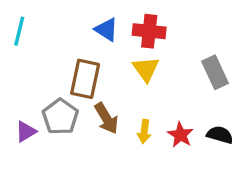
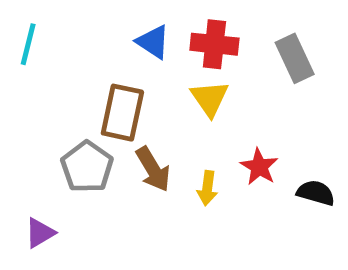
gray rectangle: (215, 72) -> (295, 58), moved
purple triangle: (26, 132) -> (40, 233), moved
red star: (180, 135) -> (259, 167), moved

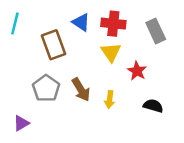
brown rectangle: (122, 113) -> (54, 45), moved, turned -32
red star: (259, 167) -> (137, 71), moved
black semicircle: (316, 193) -> (153, 106), moved

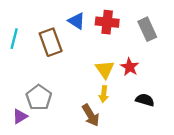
cyan line: (15, 24) -> (14, 39), moved
yellow triangle: (111, 52) -> (105, 69), moved
gray pentagon: (46, 88) -> (39, 98), moved
brown arrow: (81, 90) -> (91, 115), moved

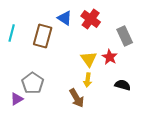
red cross: (107, 22) -> (91, 19), turned 30
gray rectangle: (147, 29) -> (125, 36), moved
brown rectangle: (51, 42) -> (43, 36), turned 35

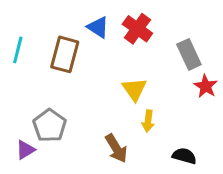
red star: (110, 57) -> (206, 86), moved
yellow arrow: (88, 80) -> (148, 121), moved
black semicircle: (123, 85) -> (184, 156), moved

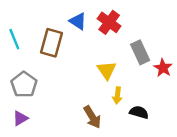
cyan line: (18, 50) -> (14, 39), turned -36
gray rectangle: (189, 54) -> (140, 52), moved
gray pentagon: (50, 126) -> (24, 85), moved
black semicircle: (184, 156) -> (139, 112), moved

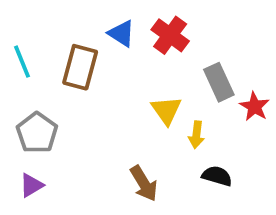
yellow arrow: (117, 95) -> (196, 135), moved

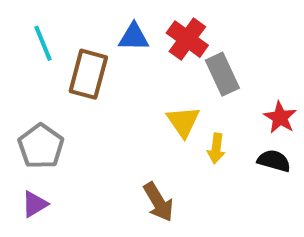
blue triangle: (121, 33) -> (134, 37), turned -32
cyan line: (22, 62) -> (43, 43), moved
gray rectangle: (219, 82) -> (222, 74), moved
black semicircle: (217, 176) -> (274, 161), moved

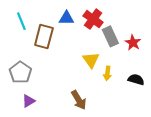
red star: (280, 117) -> (133, 43), moved
purple triangle: (35, 204) -> (29, 101), moved

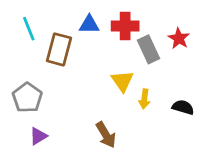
red cross: (93, 19) -> (125, 26), turned -36
red star: (133, 43) -> (179, 38), moved

